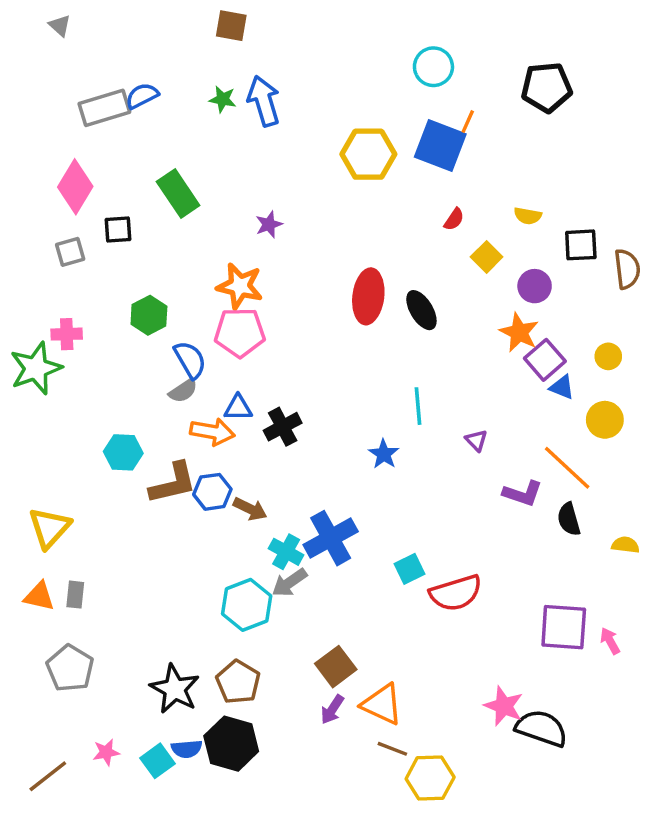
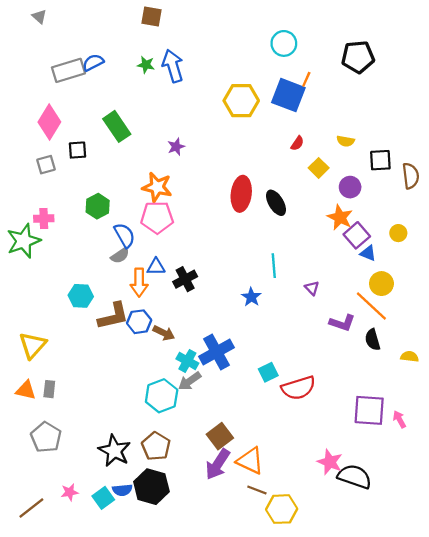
yellow circle: (605, 420) -> (381, 284), moved
orange arrow: (212, 432) -> (139, 282), turned 80
purple arrow: (332, 709) -> (218, 464), size x1.6

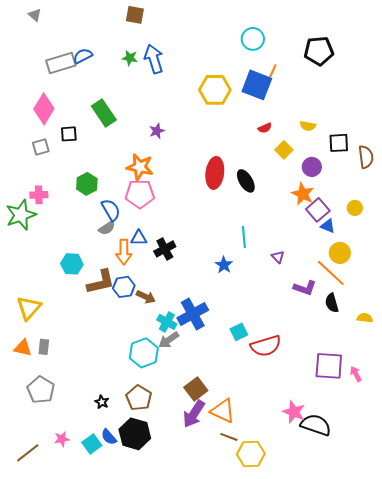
red semicircle: (297, 143) -> (265, 128), turned 32
black star: (114, 451) -> (102, 402), size x0.5
blue semicircle: (122, 490) -> (109, 437), turned 54

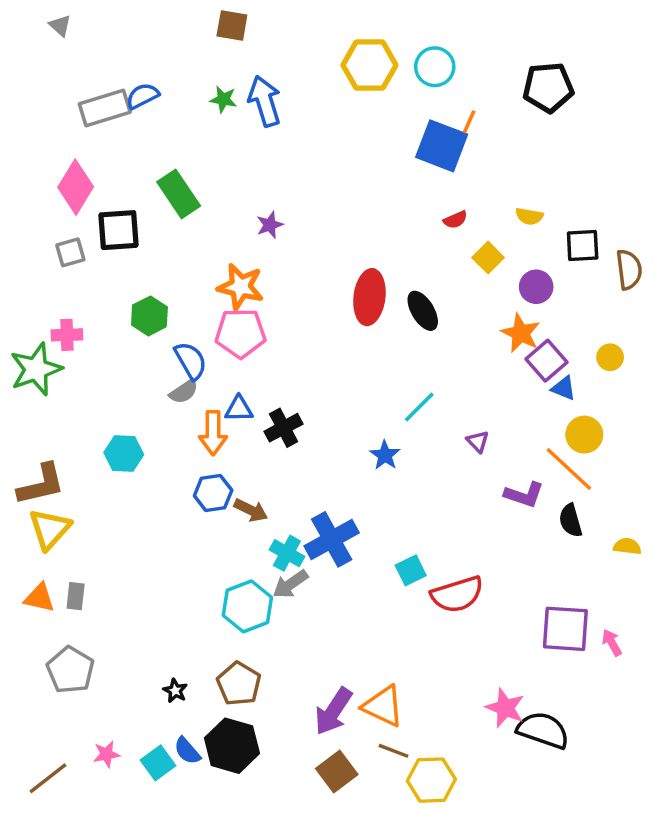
yellow hexagon: (215, 90) -> (369, 65), moved
black square: (69, 134) -> (118, 230), size x1.5
cyan line: (244, 237) -> (419, 407), turned 50
brown L-shape: (101, 282) -> (41, 484), moved
brown square: (196, 389) -> (337, 771), moved

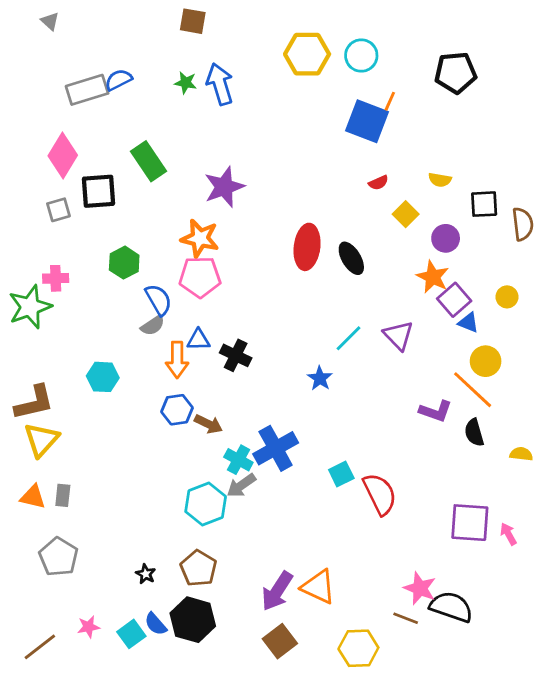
purple star: (270, 225) -> (224, 187), size x1.8
black cross: (284, 428) -> (236, 355), turned -36
purple triangle: (478, 441) -> (398, 335), moved, size x1.6
red semicircle: (457, 594) -> (380, 494), turned -99
brown line: (394, 751) -> (406, 618), moved

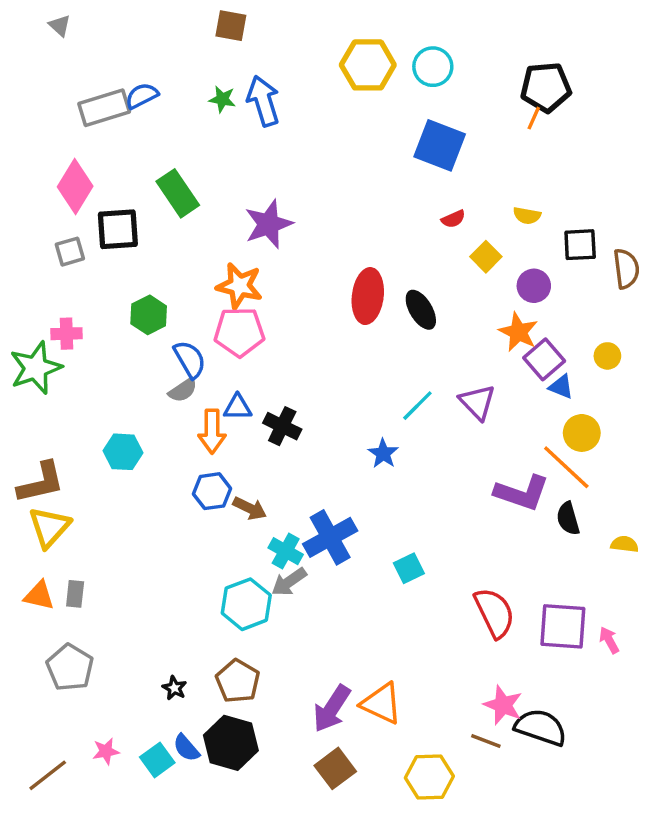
orange line: (390, 101) -> (534, 118), moved
purple L-shape: (436, 411) -> (522, 493), size x1.4
red semicircle: (380, 494) -> (494, 613), moved

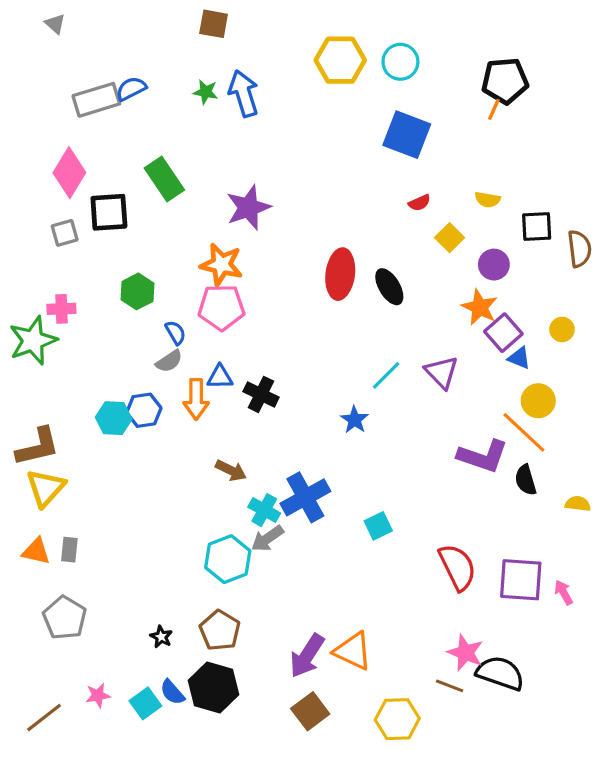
blue semicircle: (190, 359) -> (175, 333), size x0.7
blue hexagon: (212, 491) -> (144, 410), moved

